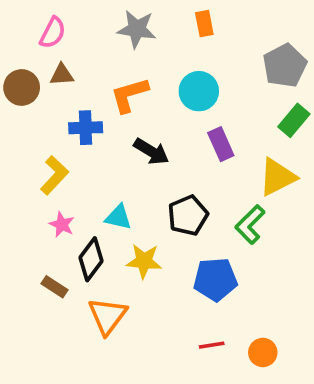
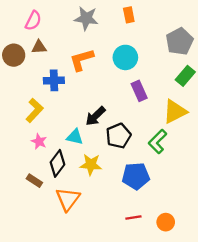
black arrow: (151, 151) -> (95, 116), moved, turned 105

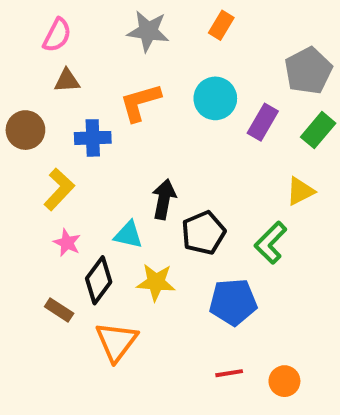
orange rectangle: (129, 15) -> (221, 25), turned 42
brown circle: (14, 55) -> (25, 130), moved
purple rectangle: (139, 91) -> (263, 122), moved, turned 54
yellow triangle: (175, 112) -> (300, 191), size x0.7
black arrow: (95, 116) -> (164, 199), turned 145

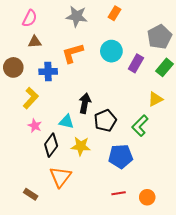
brown rectangle: (59, 310) -> (31, 194), moved

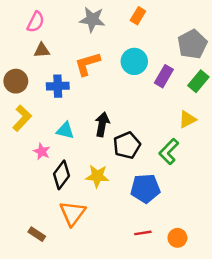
yellow L-shape: (31, 98) -> (22, 118), moved
cyan triangle: (66, 122) -> (65, 130), moved

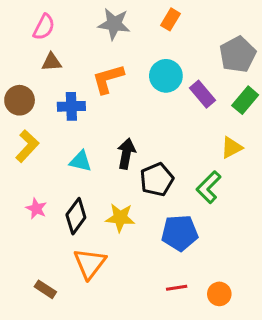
purple rectangle: (164, 76) -> (203, 94), turned -70
pink star: (42, 151) -> (36, 209), moved

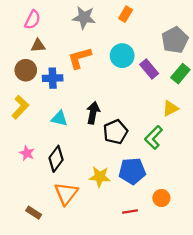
brown circle: (20, 100) -> (26, 70), moved
yellow star: (120, 218) -> (100, 177), moved
orange circle: (219, 294) -> (161, 198), moved

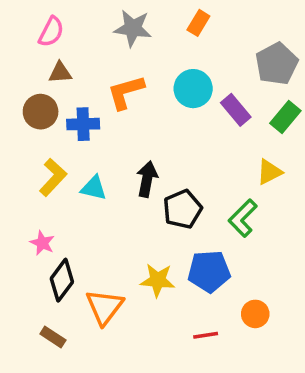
yellow L-shape: (20, 107) -> (53, 177), moved
black diamond: (56, 159) -> (62, 280), moved

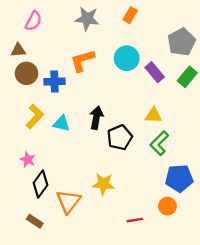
brown triangle: (60, 73) -> (18, 50), moved
yellow triangle: (269, 172) -> (153, 115), moved, turned 30
blue pentagon: (209, 271) -> (179, 178), moved

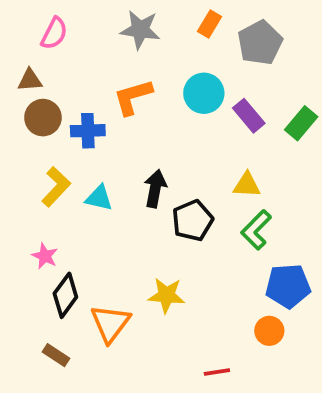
gray pentagon: (181, 42) -> (260, 43), moved
red line: (135, 220) -> (217, 372), moved

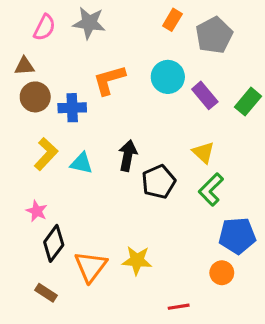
gray star: (140, 30) -> (89, 23), moved
yellow triangle: (247, 185) -> (203, 152), turned 40
yellow star: (166, 295) -> (137, 260), moved

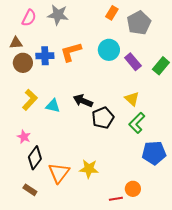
blue cross: (72, 108) -> (45, 56), moved
black arrow: (128, 156) -> (83, 101), turned -78
orange circle: (222, 273) -> (133, 189), moved

